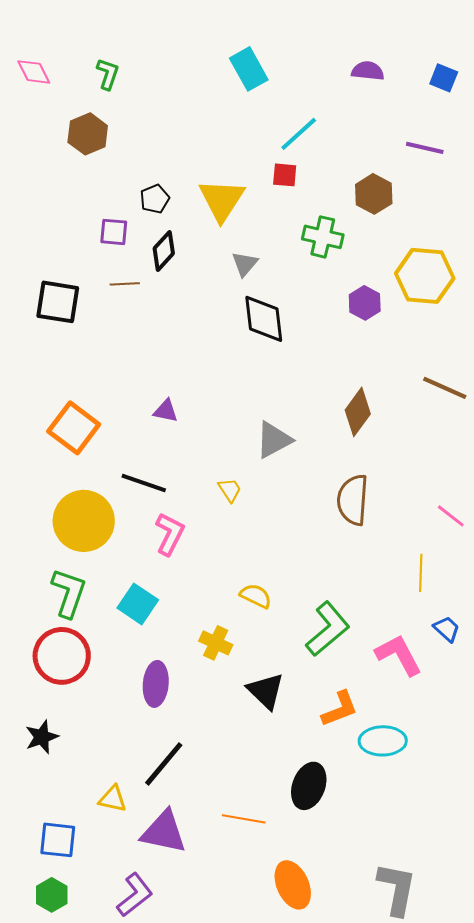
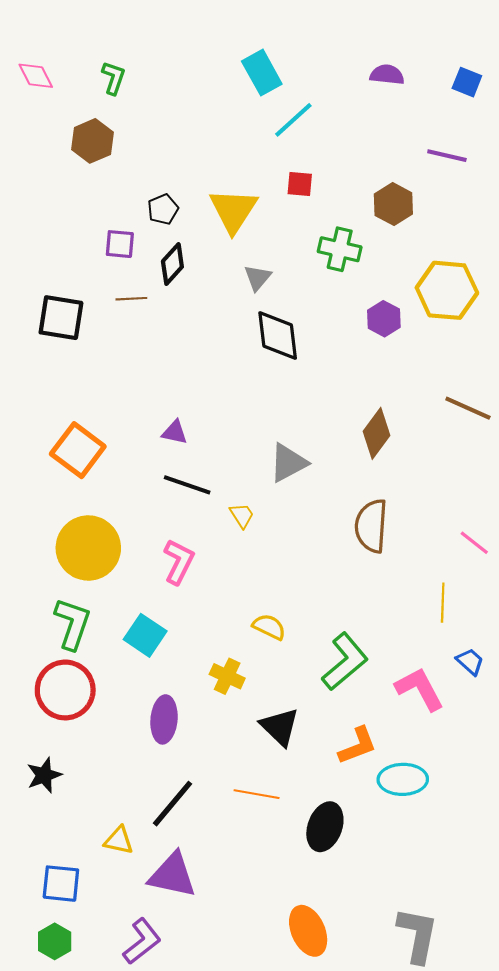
cyan line: (299, 134) -> (293, 120), moved
black line: (144, 483) -> (187, 485), moved
orange line: (244, 819) -> (257, 794), moved

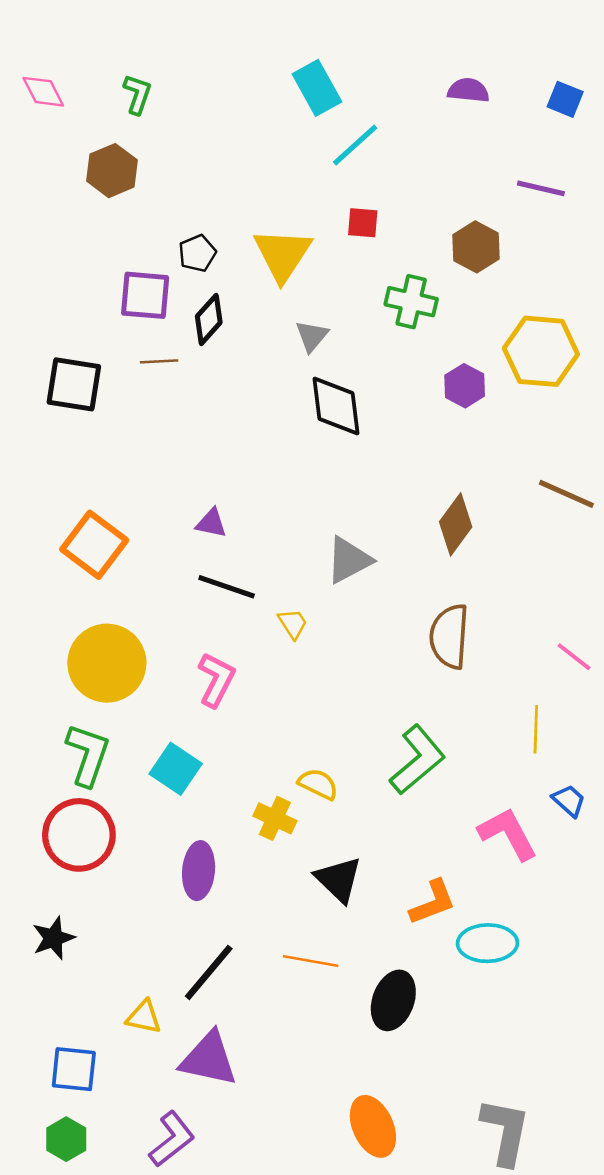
purple square: (120, 244) -> (145, 295), size x1.4
yellow semicircle: (269, 627) -> (318, 784), moved
green L-shape: (345, 662) -> (417, 760), moved

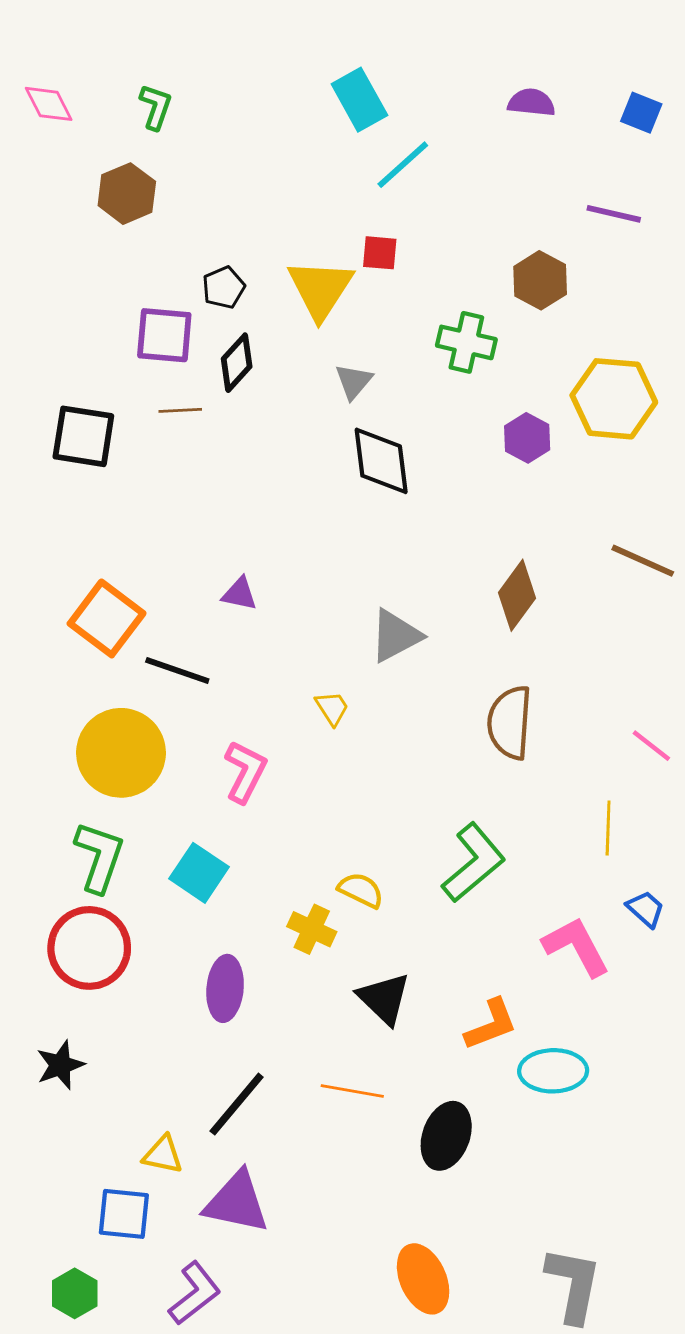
red square: (363, 223) -> (380, 253), moved
black line: (227, 587) -> (177, 670), moved
blue square: (74, 1069) -> (124, 1214), moved

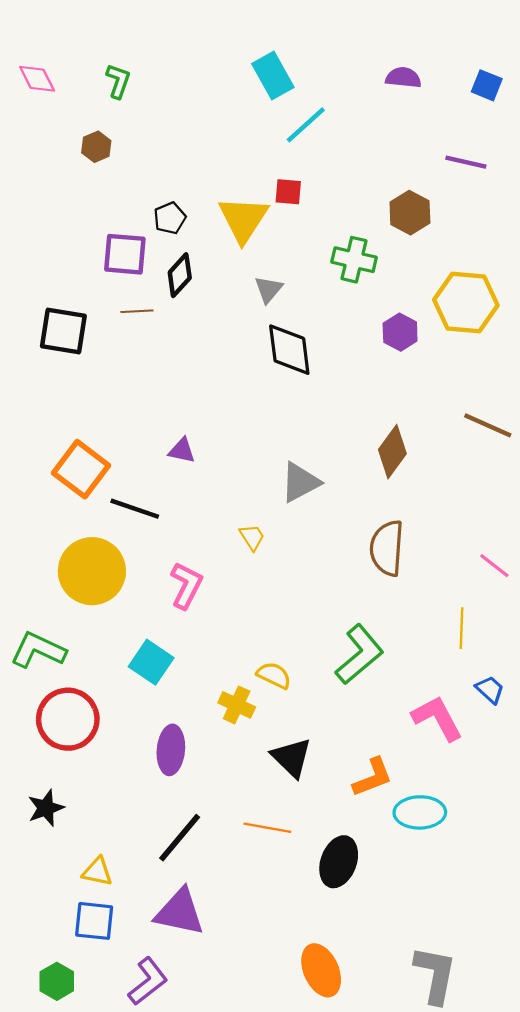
brown hexagon: (127, 194) -> (96, 147), size x0.7
green L-shape: (99, 857) -> (38, 650), moved, turned -84
yellow triangle: (163, 1155) -> (97, 872), moved

